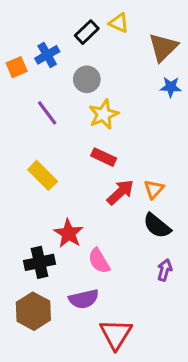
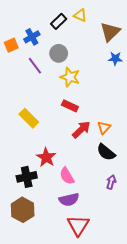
purple line: (47, 113) -> (35, 66), moved
yellow star: (104, 114) -> (70, 77), turned -30
purple semicircle: (84, 299) -> (69, 200), moved

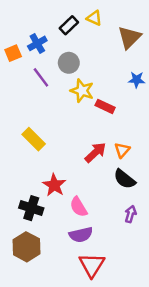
blue star: (115, 59) -> (137, 80), moved
red rectangle: (70, 106) -> (105, 106), moved
black cross: (27, 177) -> (31, 208), turned 30

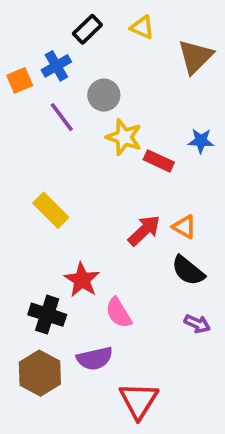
black rectangle: (69, 25) -> (87, 29), moved
blue star: (137, 80) -> (201, 141), moved
orange triangle: (122, 150) -> (184, 227), turned -42
purple arrow: (131, 214) -> (197, 324), turned 98
purple semicircle: (81, 235) -> (95, 358), moved

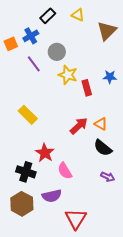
red rectangle: (159, 161) -> (87, 88), turned 49

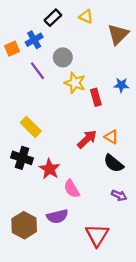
black cross: (26, 172) -> (22, 158), moved
red triangle: (76, 219) -> (97, 235), moved

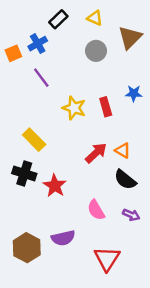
gray circle: (63, 57) -> (96, 51), moved
yellow star: (75, 83) -> (74, 108), moved
pink semicircle: (72, 189) -> (96, 210), moved

